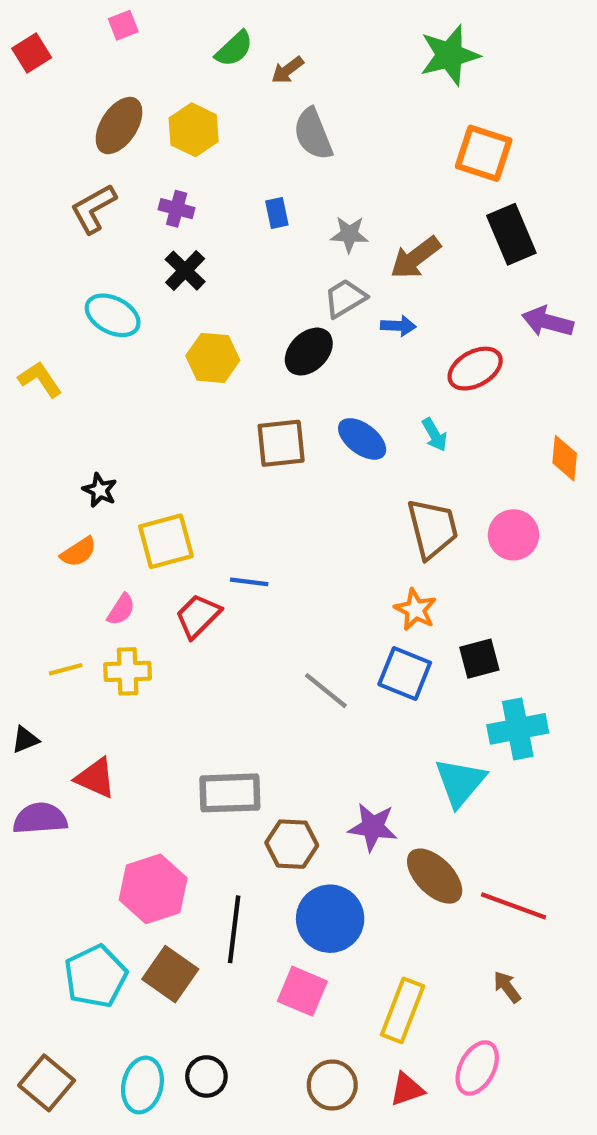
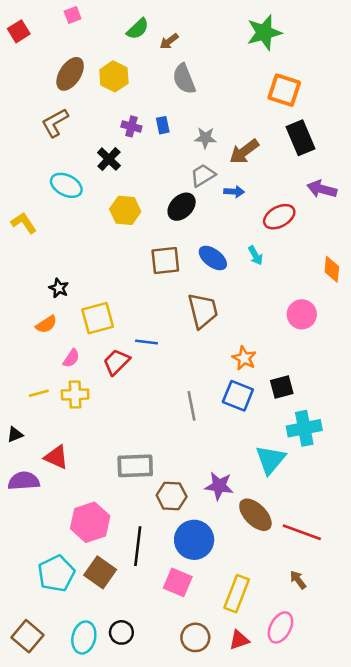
purple cross: (177, 209) -> (131, 126), moved
brown trapezoid: (432, 529) -> (203, 311), moved
gray line: (326, 691) -> (192, 406), turned 40

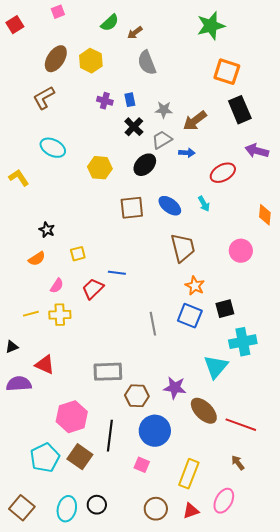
black cross: (109, 159) -> (134, 127), moved
brown trapezoid: (203, 311) -> (183, 248), moved
yellow square: (98, 318) -> (78, 254), size x0.6
pink square: (178, 582) -> (142, 465), size x0.7

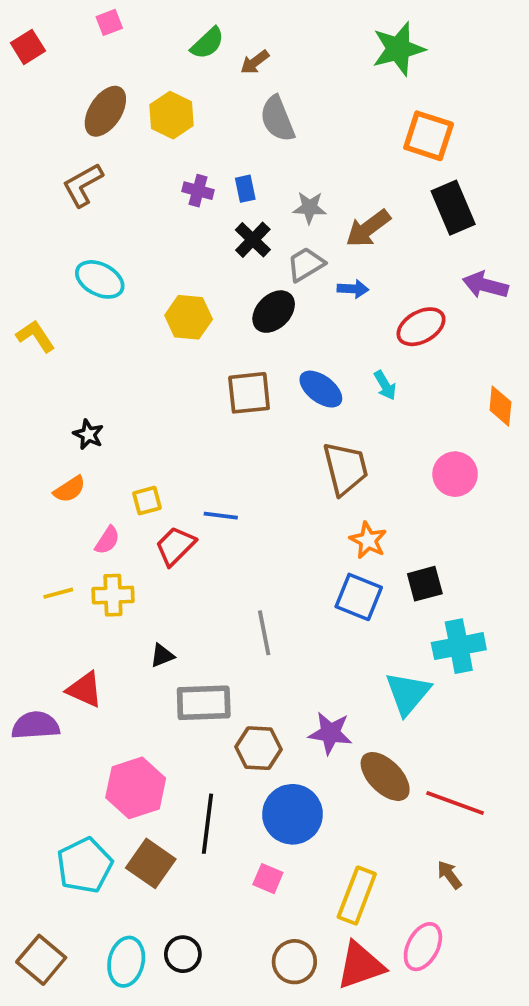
yellow square: (78, 254) -> (147, 501), moved
gray line: (153, 324) -> (264, 633), moved
black triangle: (12, 347) -> (162, 656), moved
red triangle: (191, 511) -> (361, 965), size x1.6

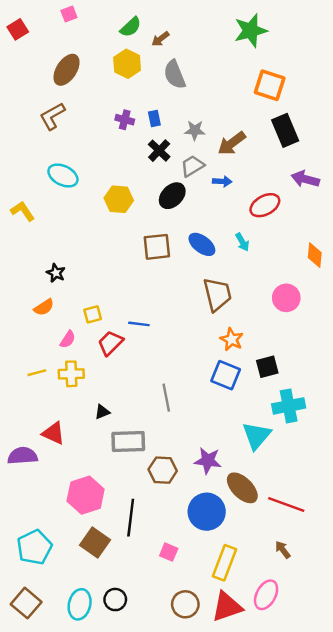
yellow hexagon: (172, 115) -> (127, 64), moved
blue circle: (293, 814) -> (207, 512), moved
cyan pentagon: (85, 865) -> (34, 547), moved

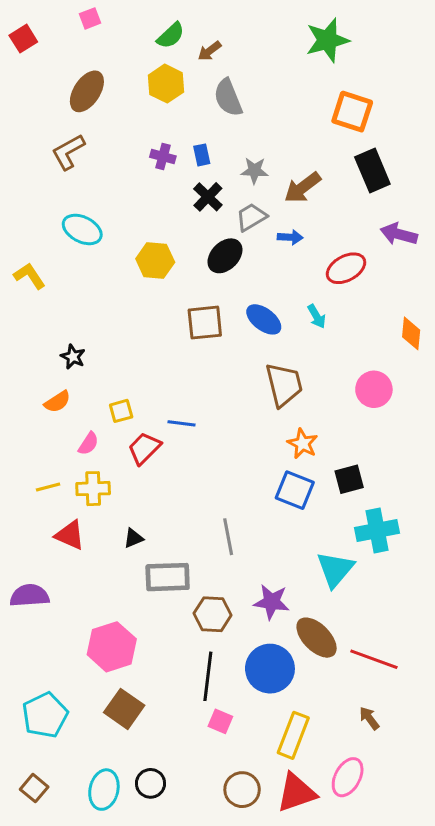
gray line: (166, 398) -> (228, 537), moved
red triangle: (53, 433) -> (70, 535), moved
black line: (131, 518) -> (208, 676), moved
brown square: (26, 603) -> (34, 788), size x0.7

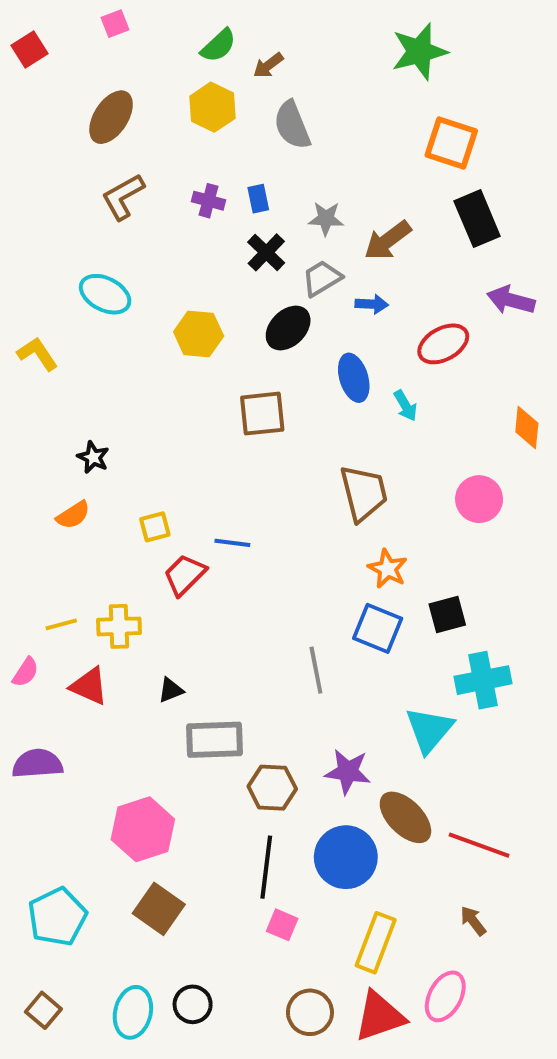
brown L-shape: (68, 152) -> (123, 197), moved
blue ellipse: (264, 319) -> (354, 378), moved, turned 36
pink semicircle: (88, 444) -> (26, 672), moved
gray line: (228, 537) -> (316, 670), moved

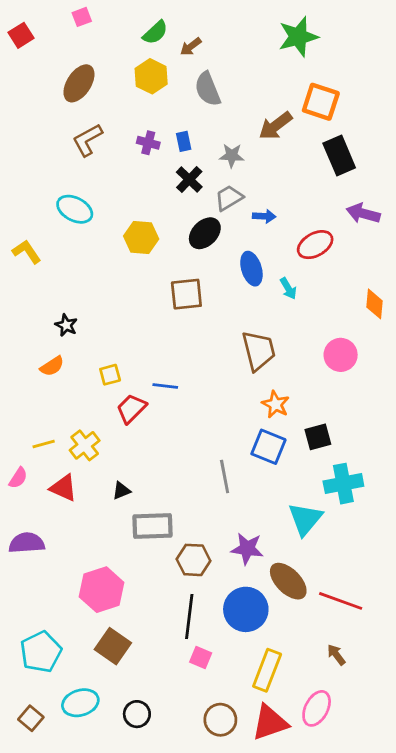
brown arrow: (388, 240) -> (276, 126), moved
yellow cross: (119, 626) -> (85, 445), turned -36
cyan ellipse: (133, 1012) -> (80, 703), moved, turned 60

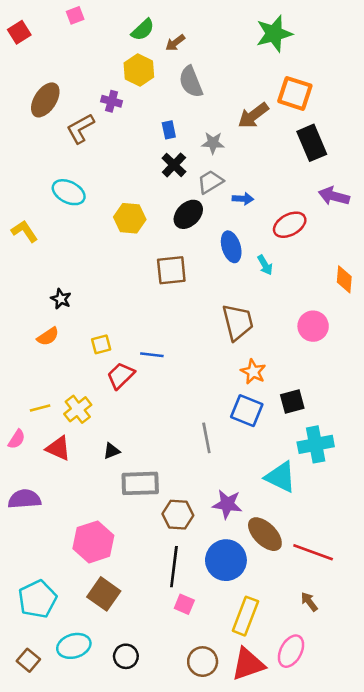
brown ellipse: (79, 83) -> (45, 100), moved
purple cross: (148, 143) -> (112, 101), moved
cyan triangle: (305, 519) -> (281, 477), turned -44

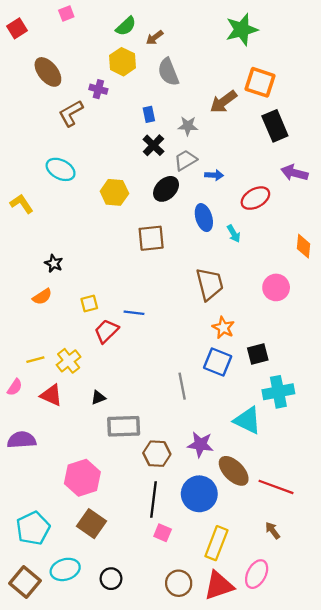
brown ellipse: (45, 100) -> (48, 72), moved, turned -72
brown square: (28, 660) -> (25, 582), size x1.5

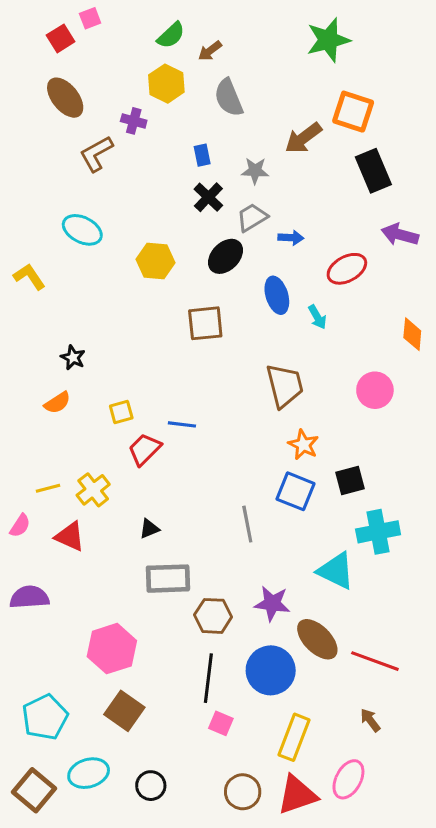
red square: (17, 28) -> (61, 38), moved
black triangle: (98, 398) -> (149, 529), moved

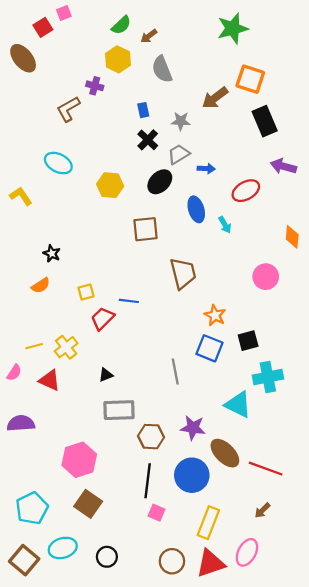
brown ellipse: (65, 98) -> (23, 58), moved
brown trapezoid: (285, 386) -> (183, 273), moved
brown arrow: (370, 720) -> (262, 510), turned -98

